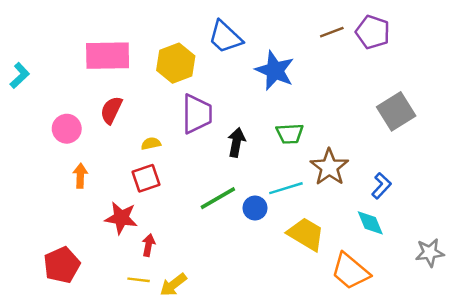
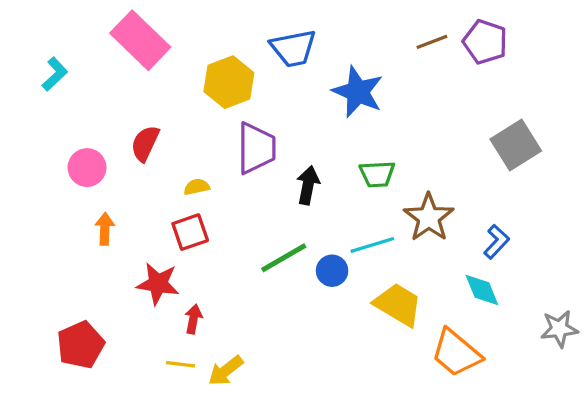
blue trapezoid: (225, 37) -> (293, 48), turned -54
pink rectangle: (108, 56) -> (140, 40), moved, turned 45
cyan L-shape: (20, 75) -> (55, 74), moved

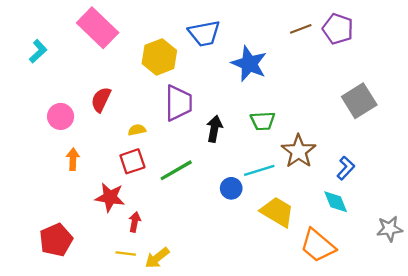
green line: (284, 258) -> (176, 170), moved

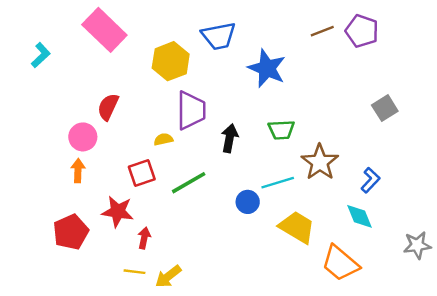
gray square: (359, 101) -> (385, 108), size x0.7
pink circle: (61, 116) -> (83, 137), moved
yellow semicircle: (137, 130) -> (163, 139), moved
red pentagon: (56, 240) -> (71, 232), moved

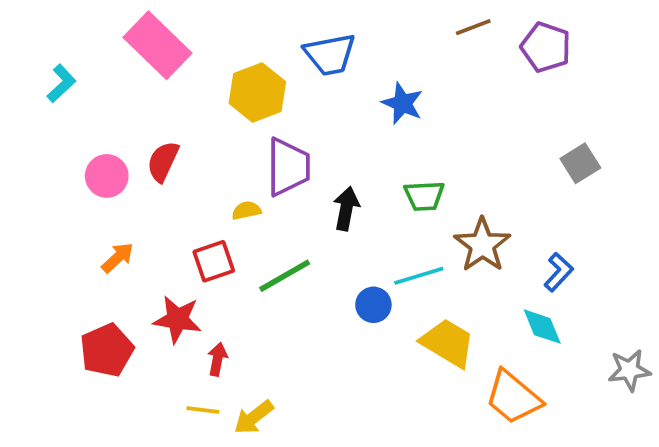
brown line: (322, 31) -> (473, 27), moved
blue star: (267, 68) -> (402, 103), size x0.7
pink circle: (83, 137) -> (107, 176), moved
orange arrow: (78, 171) -> (118, 258), turned 45

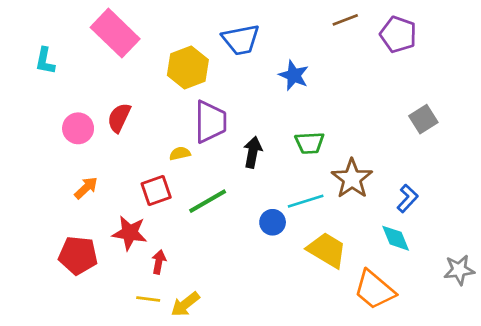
cyan L-shape: (61, 83) -> (45, 61), turned 144
red pentagon: (107, 350) -> (78, 255), turned 30

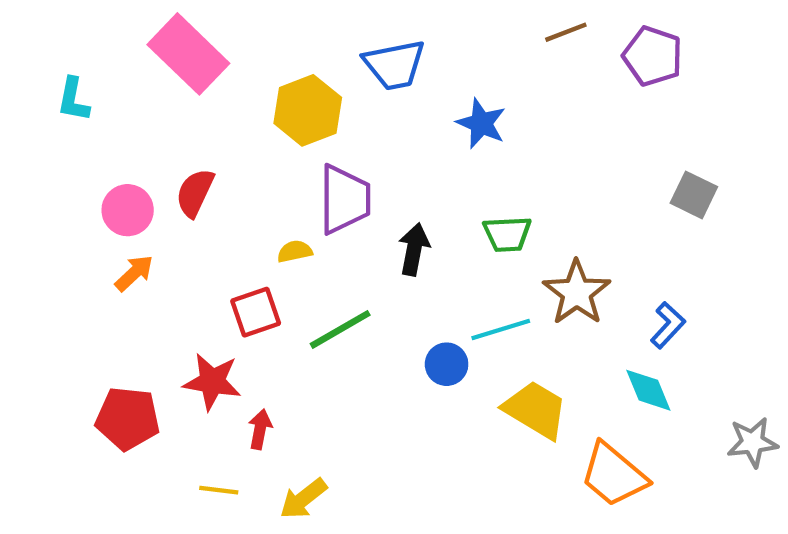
gray square: (423, 119) -> (694, 195), turned -32
orange arrow: (86, 188) -> (134, 273), moved
yellow line: (148, 299) -> (219, 490), moved

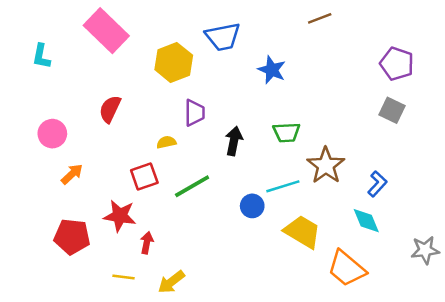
purple pentagon: (653, 56) -> (397, 64), moved
purple trapezoid: (345, 199) -> (195, 113), size x0.7
pink circle: (128, 210) -> (52, 134), moved
orange arrow: (134, 273) -> (72, 174), moved

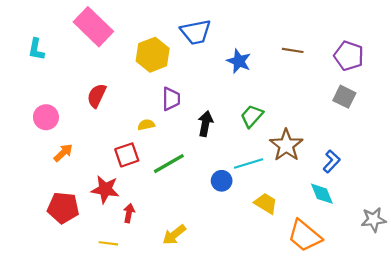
brown line: (320, 18) -> (293, 50), moved, turned 30
green trapezoid: (287, 132) -> (252, 116), turned 135
yellow trapezoid: (302, 232) -> (266, 203), size x0.7
yellow arrow: (171, 282) -> (174, 235), moved

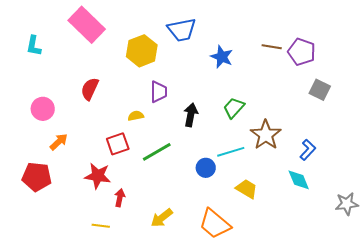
purple pentagon: (349, 56) -> (302, 52), moved
red pentagon: (63, 208) -> (37, 177), moved
orange trapezoid: (305, 236) -> (215, 224), moved

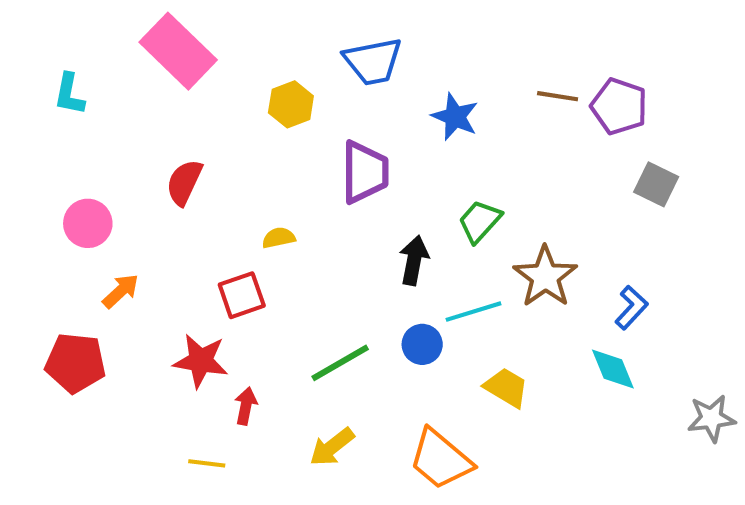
yellow hexagon: (142, 51) -> (291, 104), size x0.7
purple trapezoid: (159, 92) -> (365, 172), moved, size x1.4
black arrow: (191, 115) -> (414, 260), moved
green line: (157, 152) -> (340, 363), moved

